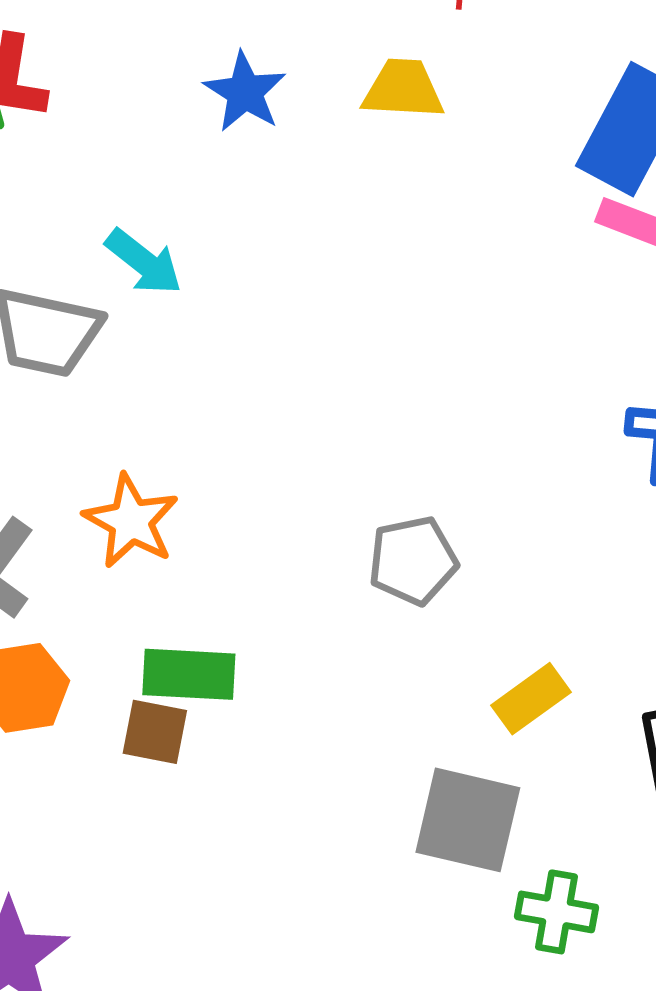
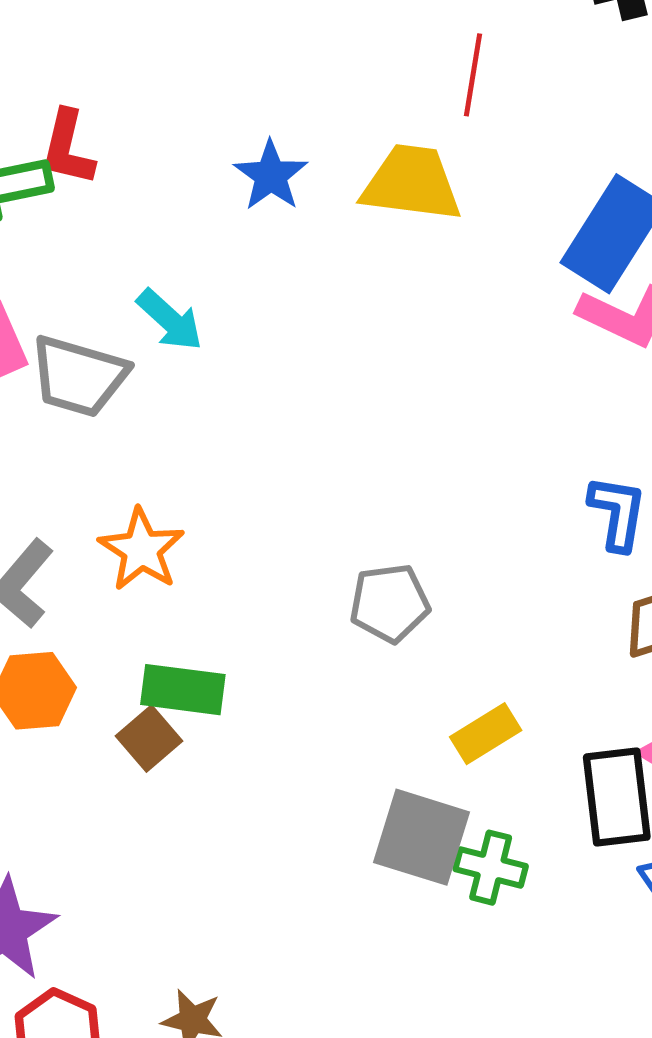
yellow trapezoid: (403, 89) -> (412, 183), size x1.4
brown square: (155, 732) -> (149, 739), turned 34
green cross: (557, 912) -> (491, 868), moved

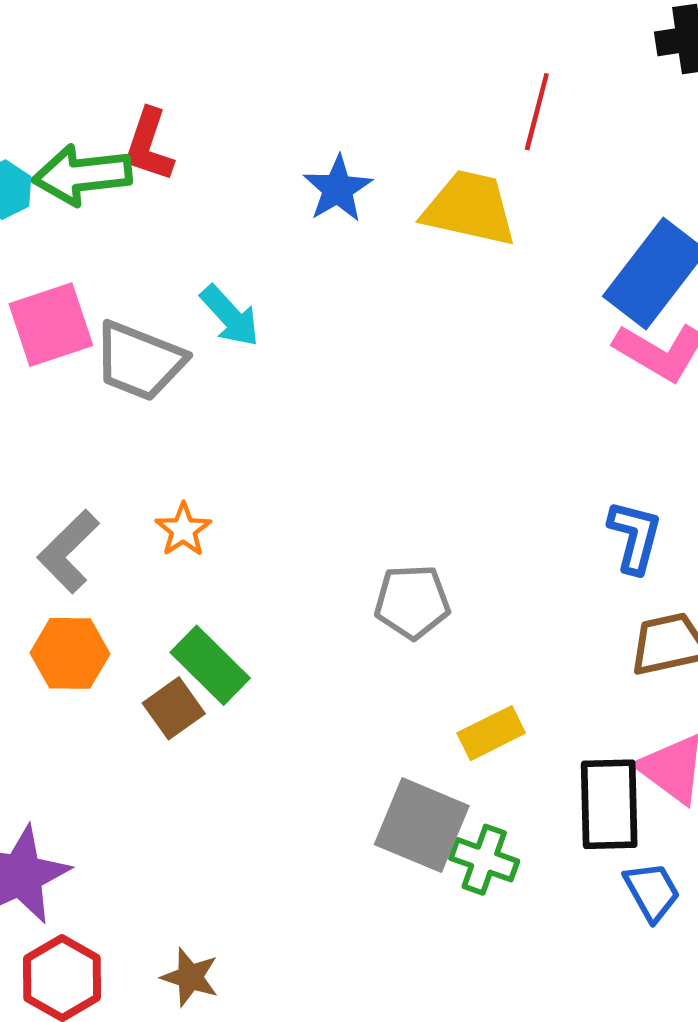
orange star: (141, 550) -> (183, 530), size x0.7
green rectangle: (183, 690) -> (210, 665), turned 32

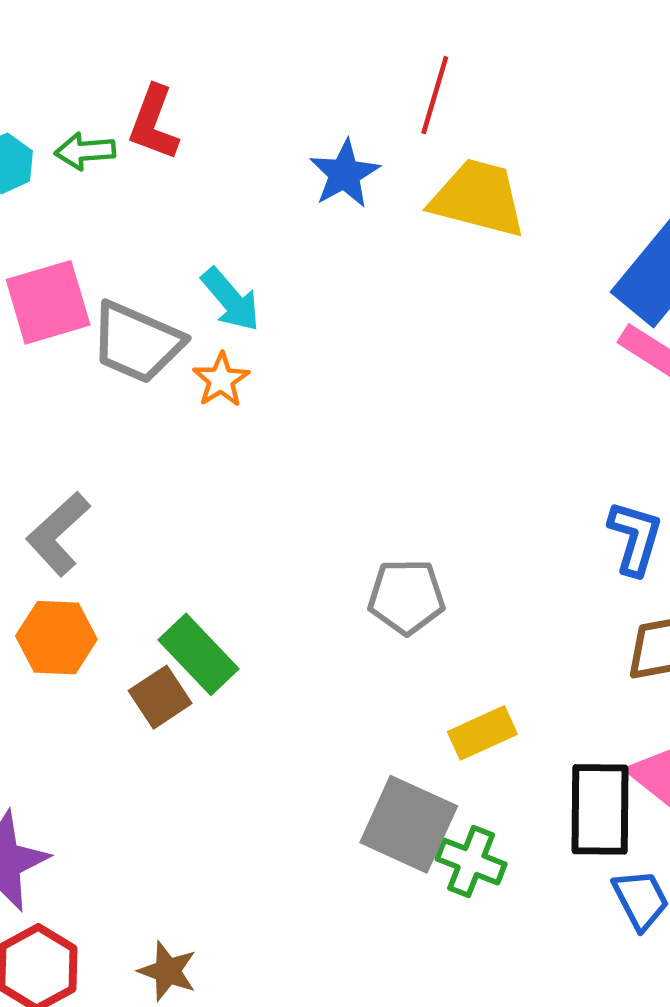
red line: (537, 112) -> (435, 95), moved
green arrow: (82, 175) -> (85, 151), size x0.6
orange star: (183, 530) -> (221, 380), moved

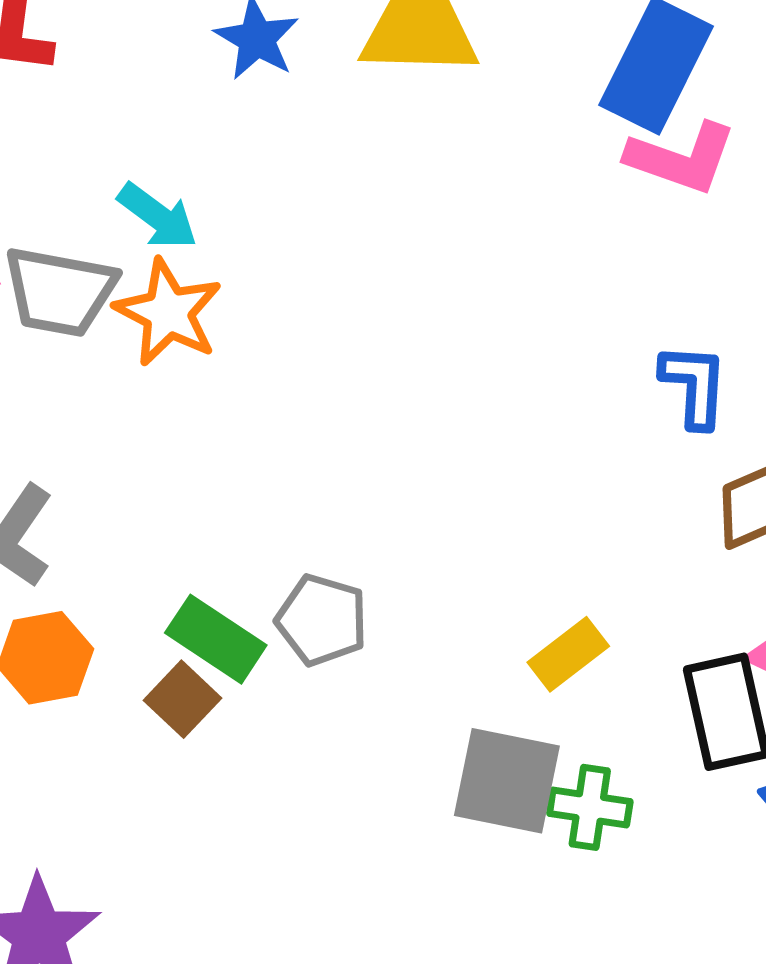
orange star: (221, 380) -> (168, 312), size x1.6
gray pentagon: (406, 597) -> (322, 620), moved, turned 30

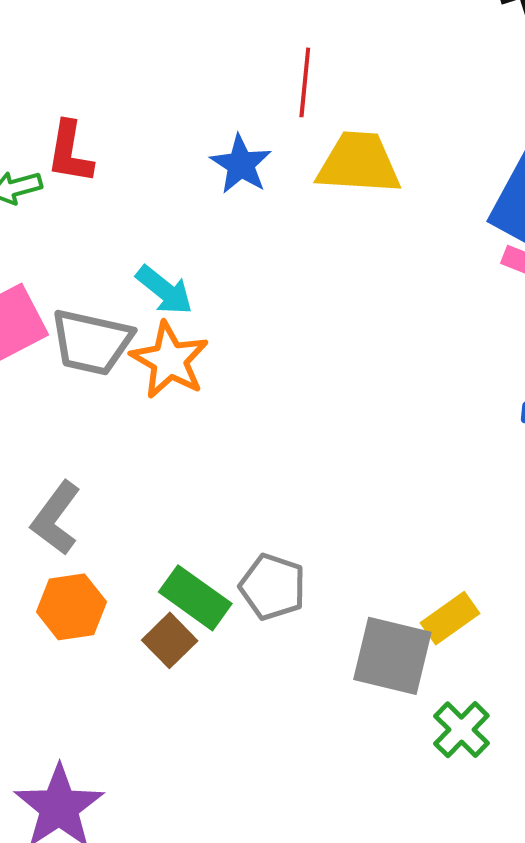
gray square: (507, 781) -> (392, 656), moved
green cross: (590, 807) -> (461, 730), turned 34

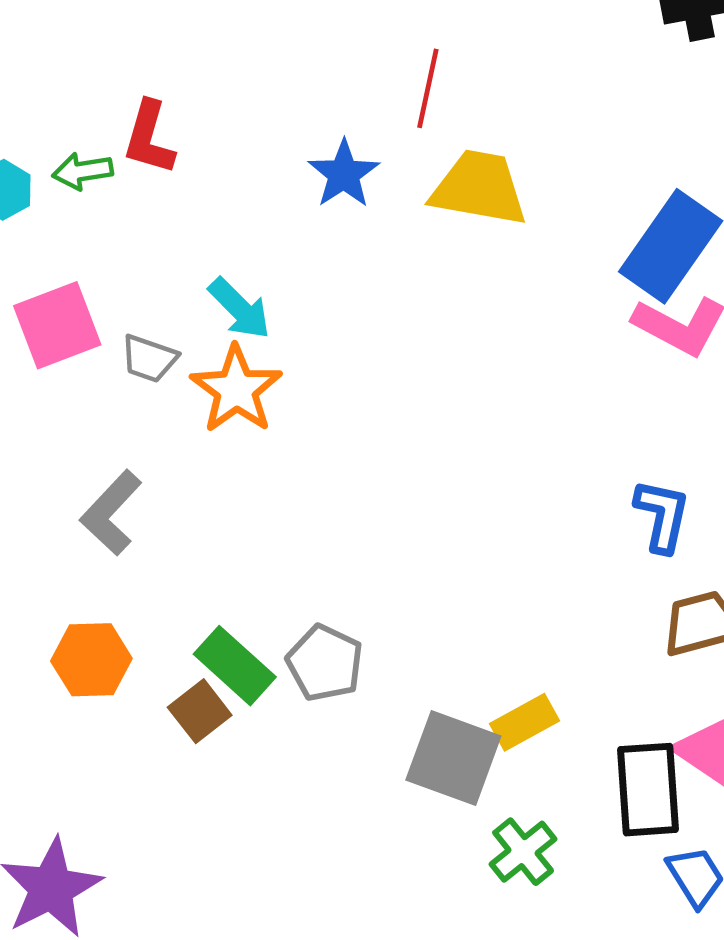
gray trapezoid: (91, 342) -> (149, 358), size x0.6
gray L-shape: (56, 518) -> (111, 513), moved

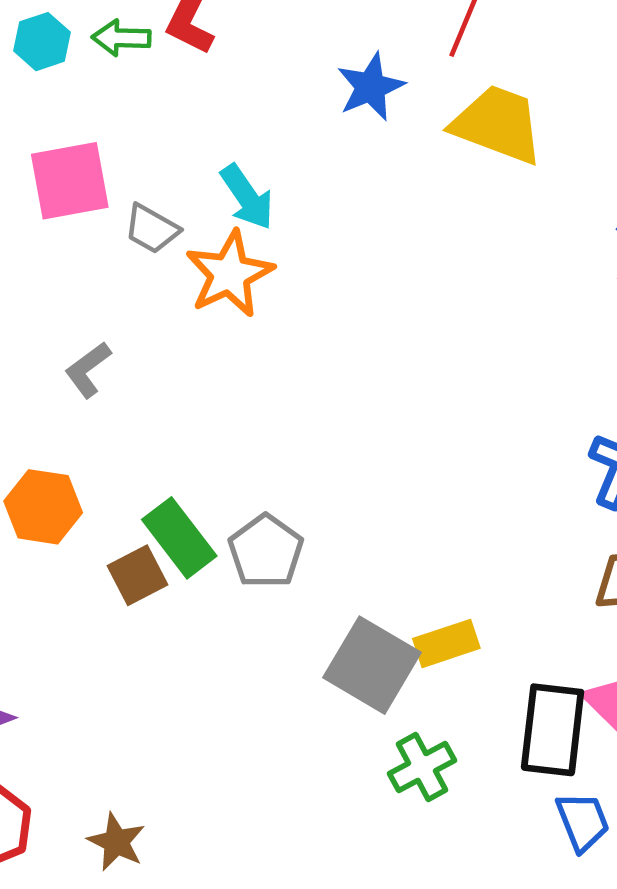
gray L-shape: (111, 513) -> (88, 370), size x0.7

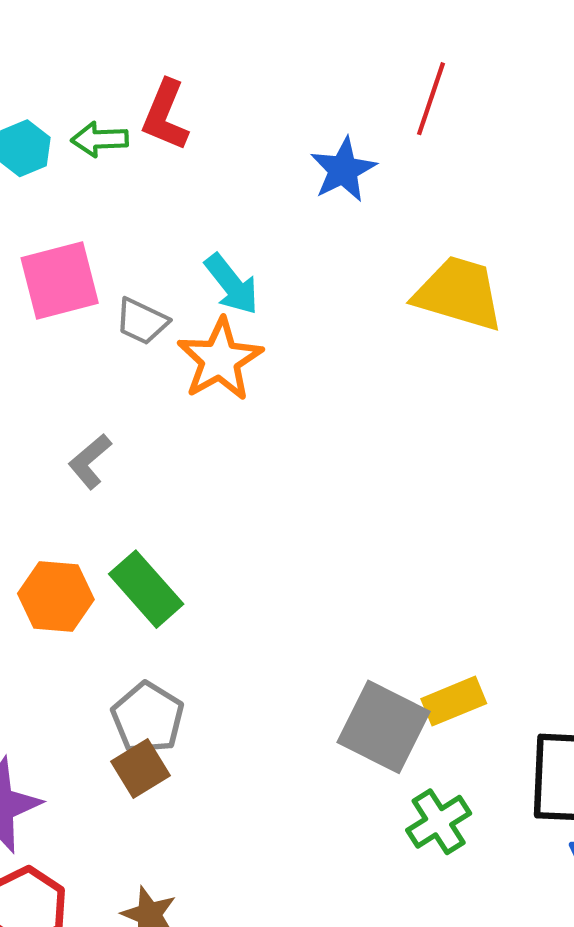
yellow trapezoid: (498, 124) -> (459, 293), moved
green rectangle: (179, 538) -> (146, 589), moved
gray pentagon: (266, 551) -> (148, 718), moved
brown square: (138, 575) -> (141, 769), moved

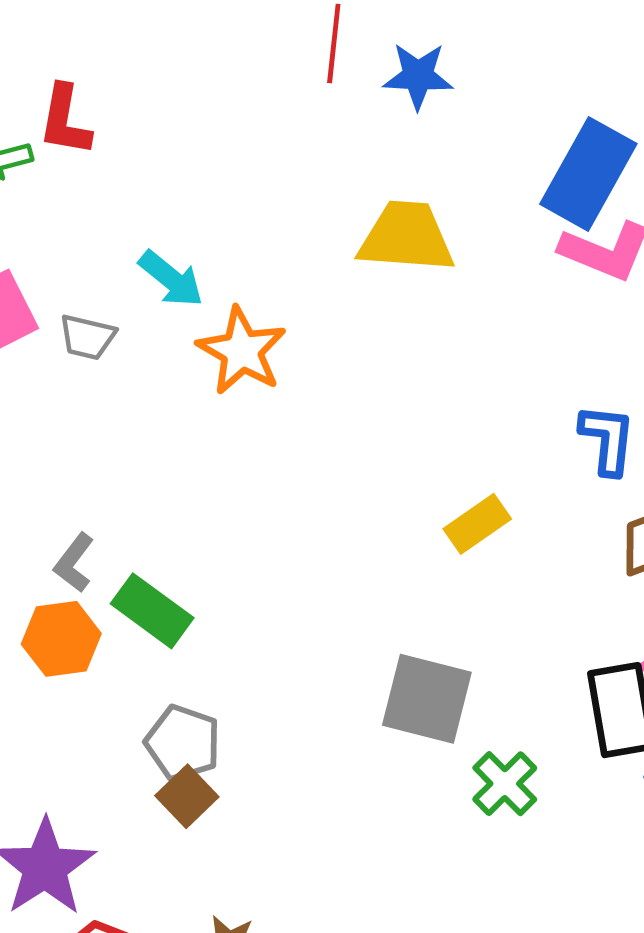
blue star: (343, 170) -> (418, 76), moved, turned -30
orange star: (220, 359) -> (242, 351), moved
gray L-shape: (90, 461) -> (74, 563), moved
yellow rectangle: (454, 701) -> (477, 524), moved

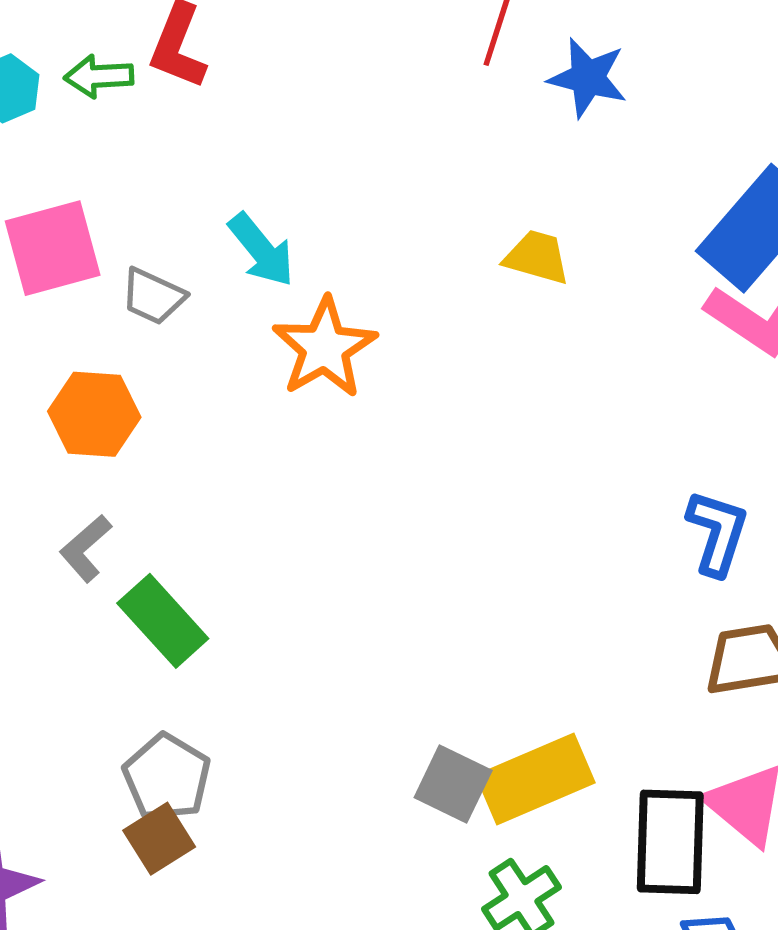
yellow trapezoid: (406, 237) -> (537, 257), size x0.6
yellow rectangle: (477, 524) -> (535, 779), moved, size x1.5
orange hexagon: (61, 639) -> (94, 414), moved
gray square: (427, 699) -> (453, 784), size x0.7

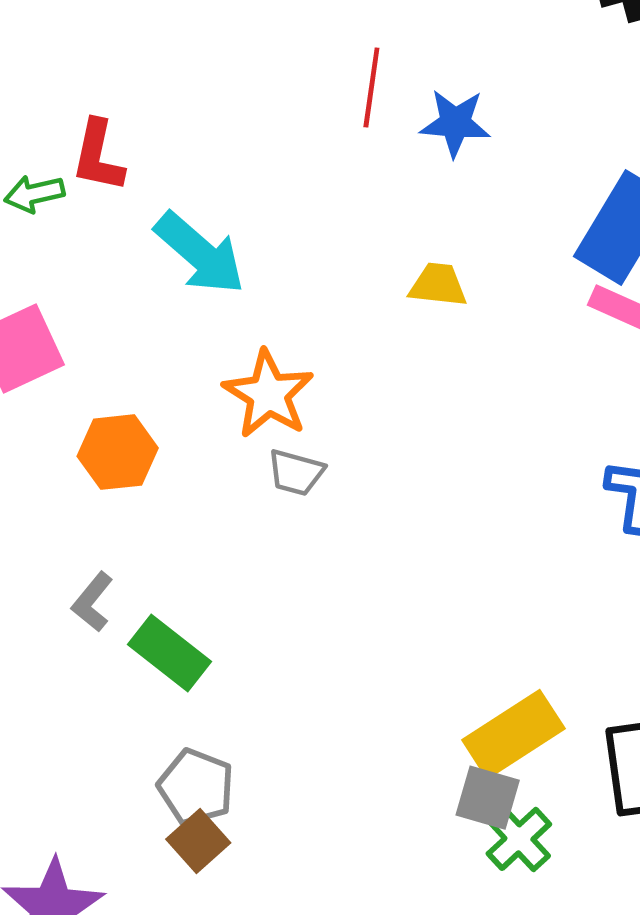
cyan arrow: (261, 250) -> (200, 253), moved, size x1.4
gray trapezoid: (153, 296) -> (296, 473), moved
orange hexagon: (94, 414) -> (118, 452), moved
gray square: (453, 784) -> (488, 798), moved

